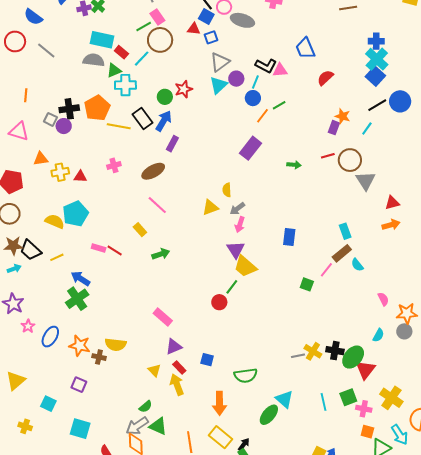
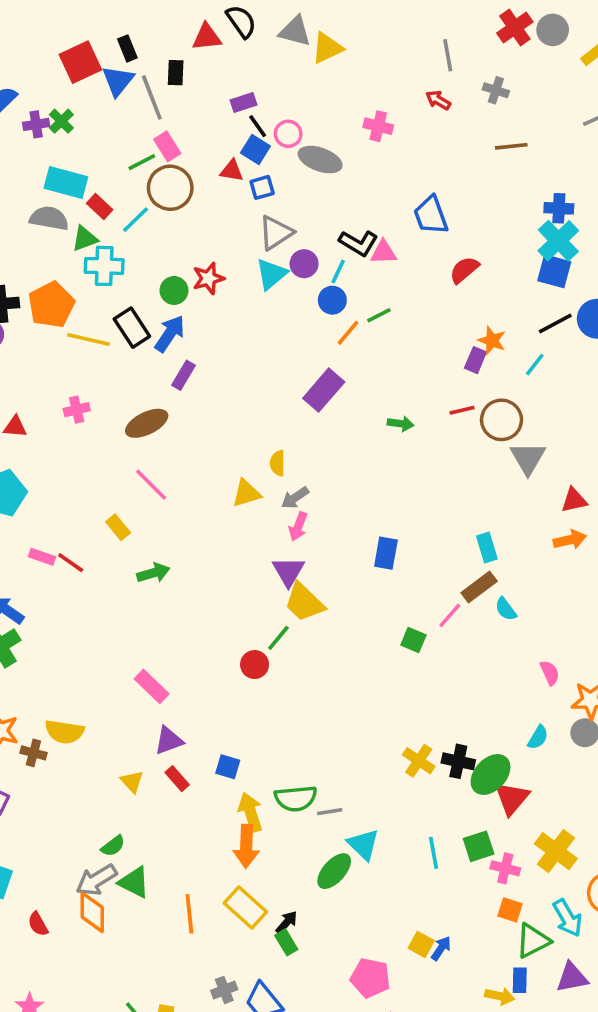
blue square: (375, 76) -> (554, 271), turned -30
gray line: (298, 356) -> (330, 812), moved
yellow arrow: (177, 385) -> (250, 812), moved

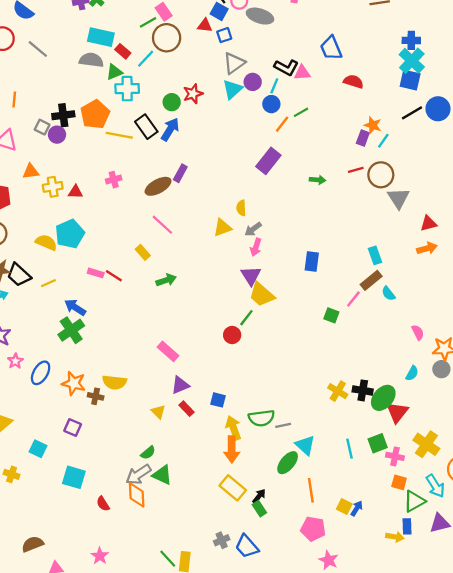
red semicircle: (464, 270) -> (353, 82), turned 60
cyan line: (535, 365) -> (383, 141), moved
purple rectangle: (183, 375) -> (180, 173), moved
orange line: (189, 914) -> (311, 490), moved

